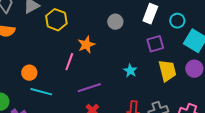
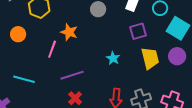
orange star: (86, 45) -> (69, 32), turned -30
orange circle: (29, 73) -> (18, 34), moved

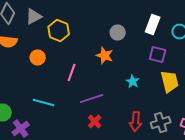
purple square: (138, 31) -> (158, 54), turned 30
orange star: (69, 32) -> (105, 56), moved

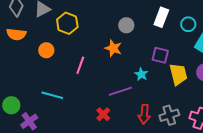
purple square: (158, 54) -> (160, 55), moved
purple line: (92, 98) -> (120, 91), moved

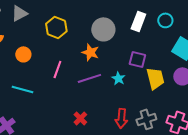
yellow hexagon: (67, 23) -> (56, 27), moved
cyan circle: (188, 24) -> (165, 20), moved
gray circle: (126, 25) -> (103, 29), size x1.5
purple line: (120, 91) -> (89, 78), moved
cyan line: (52, 95) -> (22, 89), moved

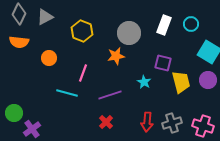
orange star: (90, 52) -> (116, 56), turned -30
purple line: (89, 78) -> (110, 95), moved
cyan line: (22, 89) -> (67, 93), moved

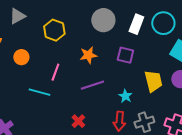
cyan circle: (191, 24) -> (163, 23), size x1.5
gray circle: (129, 33) -> (103, 20), moved
purple square: (163, 63) -> (125, 55), moved
cyan star: (144, 82) -> (125, 96), moved
purple line: (110, 95) -> (92, 85), moved

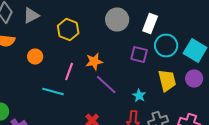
cyan circle: (163, 23) -> (166, 46), moved
orange star: (88, 55) -> (94, 62), moved
purple line: (92, 85) -> (106, 84), turned 60

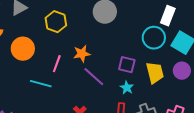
white rectangle: (150, 24) -> (168, 16), moved
purple square: (139, 54) -> (127, 65), moved
orange circle: (35, 56) -> (23, 49), size x1.5

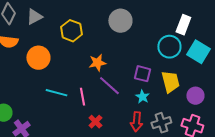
pink line: (57, 64) -> (82, 97), moved, turned -30
purple circle: (182, 71) -> (195, 96), moved

